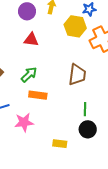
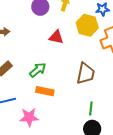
red triangle: (31, 40) -> (56, 37), moved

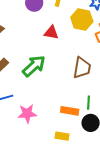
green arrow: (38, 70) -> (34, 66), size x1.4
orange rectangle: (45, 91) -> (70, 111), moved

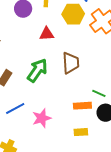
brown trapezoid: (82, 68) -> (71, 63), moved
green line: (89, 103) -> (99, 93), turned -56

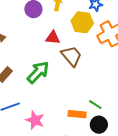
brown trapezoid: (71, 63) -> (71, 56), moved, turned -45
pink star: (42, 118) -> (35, 120), turned 30

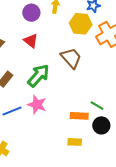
red triangle: (53, 38) -> (31, 41), moved, turned 35
pink star: (35, 120) -> (37, 105), moved

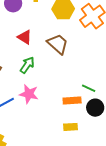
red triangle: (31, 41) -> (25, 37), moved
green arrow: (38, 76) -> (27, 65), size x0.7

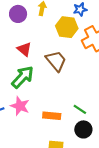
green arrow: (27, 65) -> (23, 77), size x1.4
orange rectangle: (72, 100) -> (52, 116), moved

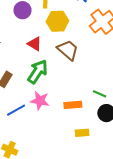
yellow hexagon: (67, 27) -> (57, 21), moved

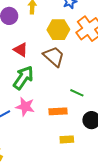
yellow hexagon: (57, 21) -> (58, 30), moved
green line: (100, 94) -> (77, 93), moved

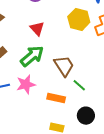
brown trapezoid: (54, 56) -> (64, 66), moved
pink star: (25, 107) -> (26, 84), turned 30

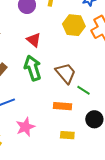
green arrow: (32, 56) -> (33, 68), turned -60
pink star: (26, 84) -> (25, 127), moved

